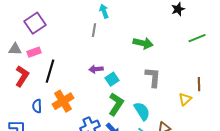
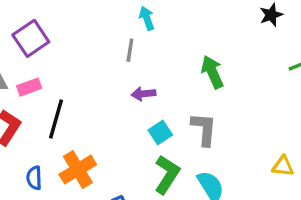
green arrow: (143, 43) -> (212, 72), turned -126
purple arrow: (96, 69) -> (143, 94), moved
gray L-shape: (153, 77) -> (204, 129), moved
yellow triangle: (185, 99) -> (283, 166), turned 48

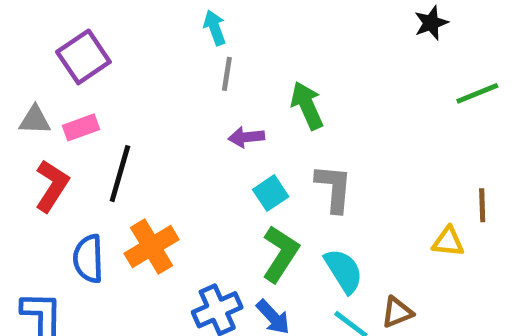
cyan arrow: (147, 18) -> (215, 28), moved
green arrow: (212, 72) -> (307, 106), moved
blue semicircle: (34, 178) -> (88, 259), size x1.4

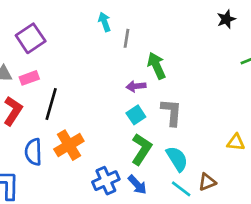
gray line: (227, 74) -> (126, 38), moved
purple arrow: (246, 137) -> (136, 86), moved

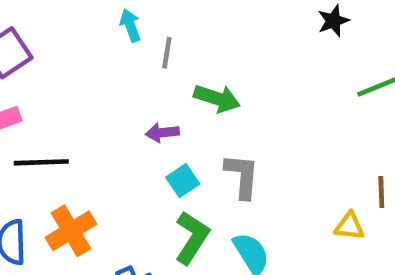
green arrow: (157, 66) -> (217, 98), turned 132
purple arrow: (136, 86) -> (162, 133), moved
black line: (51, 104) -> (41, 162), turned 72

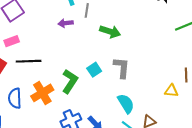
purple arrow: (162, 133) -> (66, 23), moved
green L-shape: (192, 238) -> (70, 81), moved

